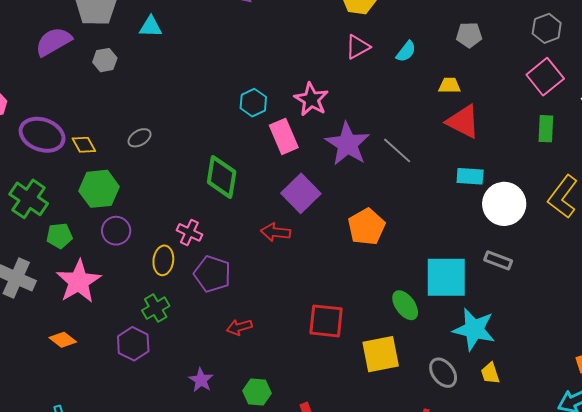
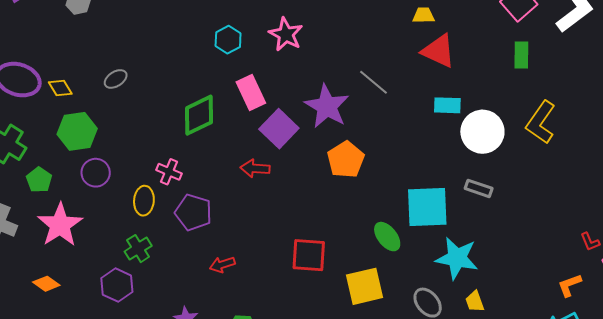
pink rectangle: (284, 136) -> (251, 92), moved
purple star: (347, 144) -> (327, 106), moved
green diamond: (222, 177) -> (199, 115), turned 57
green pentagon: (59, 236) -> (39, 180), turned -30

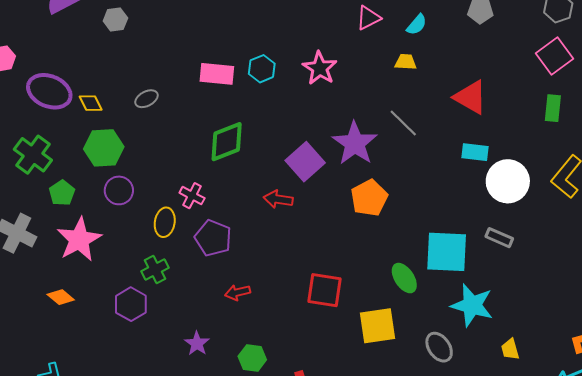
yellow trapezoid: (424, 15) -> (406, 62), moved
pink rectangle: (251, 92) -> (217, 74), moved, turned -64
yellow trapezoid: (475, 301) -> (510, 349), moved

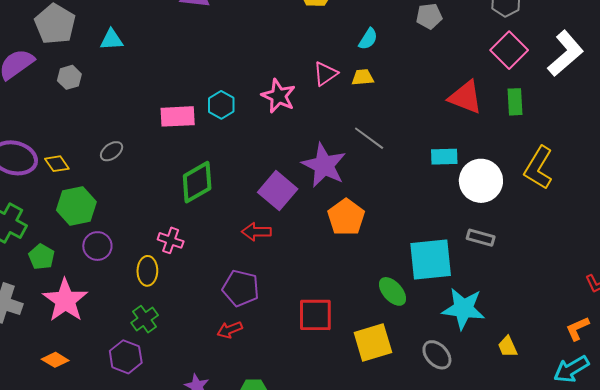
pink triangle: (368, 18) -> (325, 74), moved
red triangle: (471, 97) -> (465, 97), moved
purple pentagon: (213, 238) -> (241, 288), moved

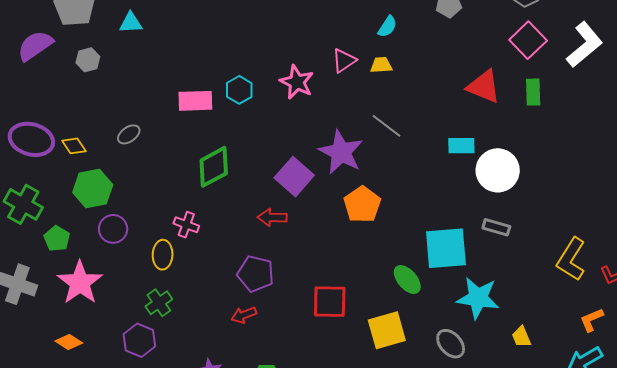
yellow L-shape: (539, 168) -> (571, 259), moved

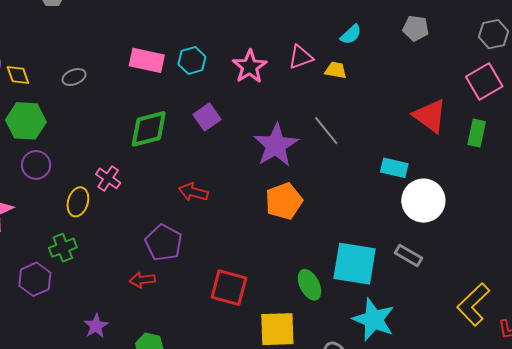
purple square: (294, 177) -> (207, 117), moved, size x0.7

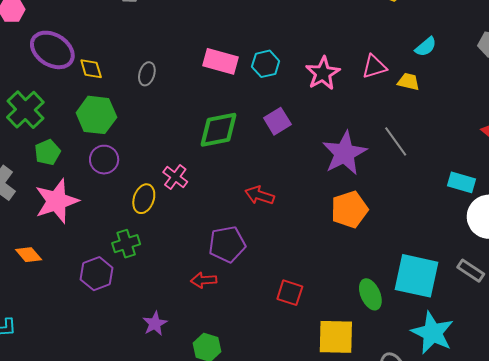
gray ellipse: (74, 77) -> (147, 74), turned -55
purple pentagon: (164, 243) -> (227, 244), turned 30
red square: (229, 288) -> (290, 293), size x0.7

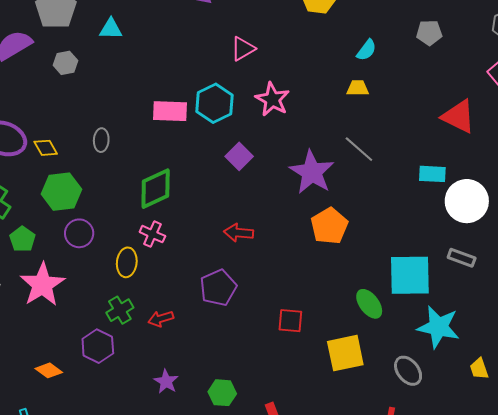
cyan hexagon: (266, 64) -> (214, 103), size x1.4
pink triangle: (374, 67) -> (243, 49), moved
green diamond: (219, 130) -> (156, 189), moved
orange diamond: (29, 255) -> (49, 370), moved
red arrow: (204, 280) -> (161, 319), moved

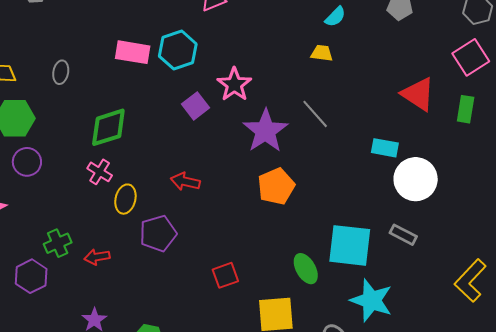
pink star: (272, 99) -> (234, 84), moved
yellow ellipse: (127, 262) -> (125, 199), moved
red square: (290, 321) -> (225, 275), turned -32

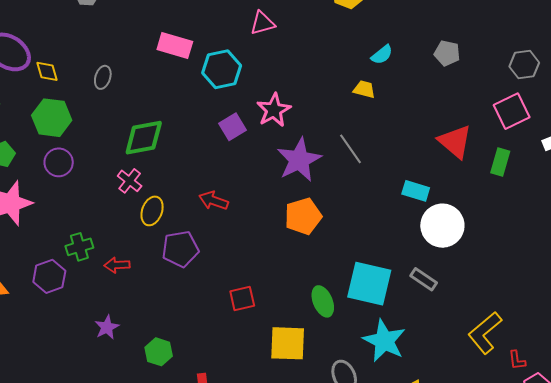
pink rectangle: (133, 52) -> (175, 45), moved

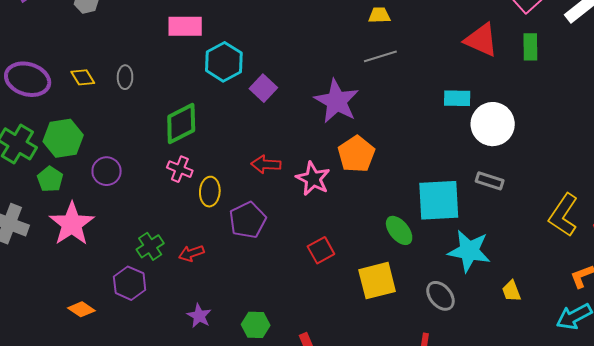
cyan hexagon: (222, 69) -> (224, 62), moved
yellow diamond: (47, 71) -> (83, 77), moved
pink star: (274, 110) -> (313, 179), moved
green hexagon: (52, 118) -> (63, 138), moved
gray line: (351, 149) -> (380, 56), moved, turned -56

